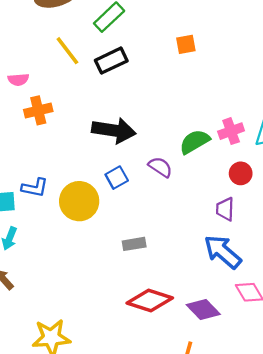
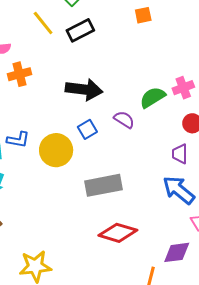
gray rectangle: (134, 244) -> (104, 185), size x1.8
purple diamond: (203, 310) -> (177, 252), moved, turned -52

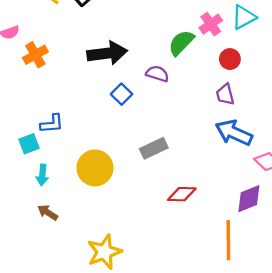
yellow circle: (56, 150) -> (95, 168), moved
gray rectangle: (104, 185) -> (154, 148), size x0.7
red diamond: (118, 233) -> (182, 194), size x0.7

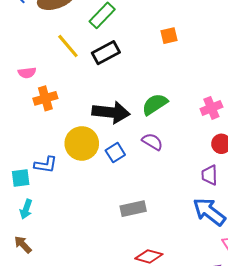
green semicircle: (181, 43) -> (155, 104), moved
yellow circle: (95, 168) -> (82, 143), moved

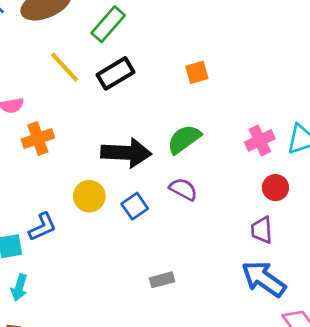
orange square: (169, 36) -> (197, 72), moved
yellow circle: (82, 143) -> (89, 196), size x0.7
blue L-shape: (46, 165) -> (43, 227), turned -30
gray rectangle: (133, 209) -> (162, 280), size x0.7

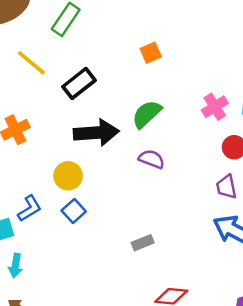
black rectangle: (116, 73) -> (79, 83), moved
blue square: (135, 206) -> (74, 211), moved

